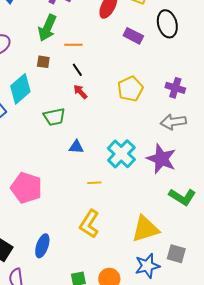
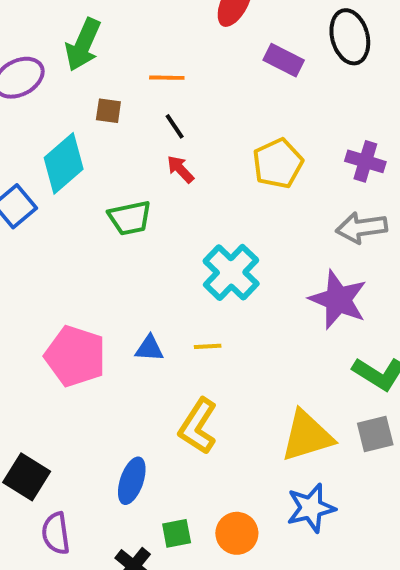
green arrow: (47, 28) -> (83, 45), moved
blue triangle: (76, 147) -> (149, 348), moved
cyan cross: (121, 154) -> (231, 272), moved
blue ellipse: (42, 246) -> (132, 481), moved
gray square: (176, 254) -> (375, 434), moved, turned -30

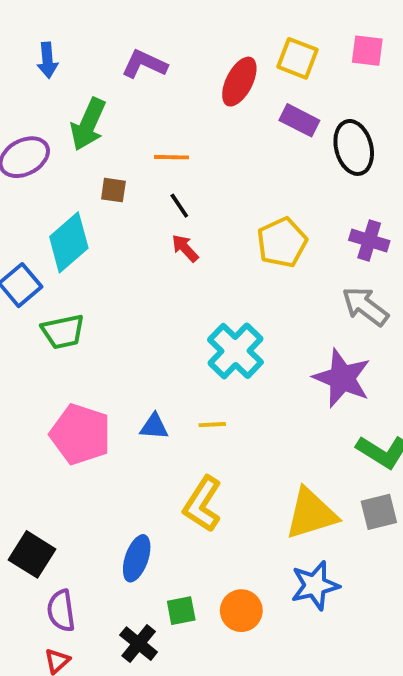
black ellipse: (350, 37) -> (354, 147), moved
purple rectangle: (284, 60) -> (299, 120), moved
green trapezoid: (130, 218) -> (63, 332), moved
gray arrow: (362, 228) -> (365, 306), turned 45

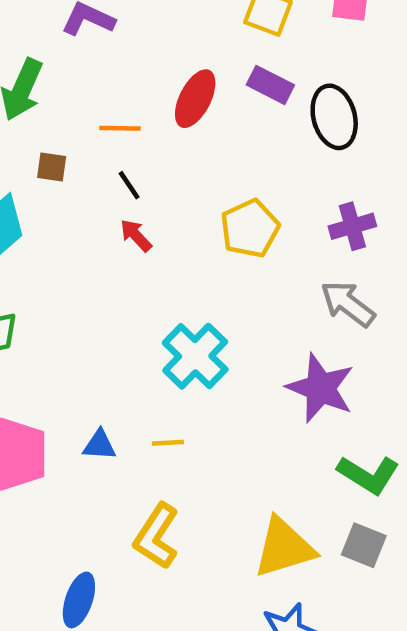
red ellipse: (239, 82) -> (195, 99), moved
purple cross: (369, 240) -> (352, 226), turned -33
gray square: (379, 512) -> (364, 545), turned 36

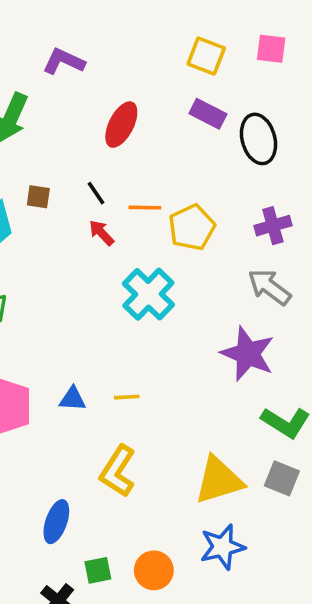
red ellipse: (195, 99) -> (121, 125), moved
orange line: (120, 128) -> (145, 208), moved
brown square: (52, 167) -> (38, 197), moved
cyan cross: (195, 356) -> (148, 294), moved

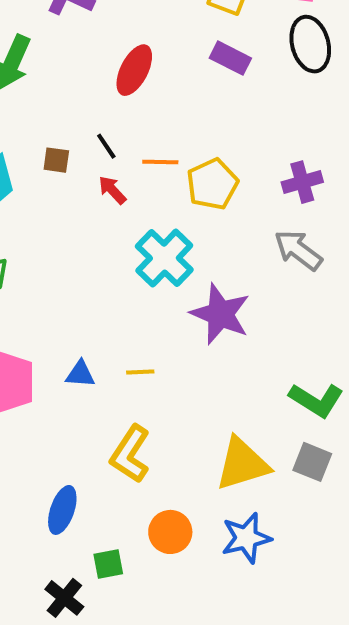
black ellipse: (259, 139) -> (310, 44), moved
brown square: (38, 197) -> (56, 160), moved
purple star: (248, 354) -> (220, 314), moved
orange circle: (154, 570) -> (170, 532), moved

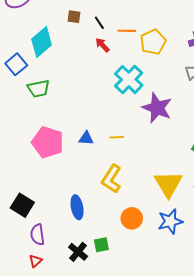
brown square: (56, 160) -> (74, 17), moved
yellow triangle: (242, 464) -> (168, 184), turned -44
blue ellipse: (62, 510) -> (77, 207), turned -30
green square: (108, 564) -> (101, 245), moved

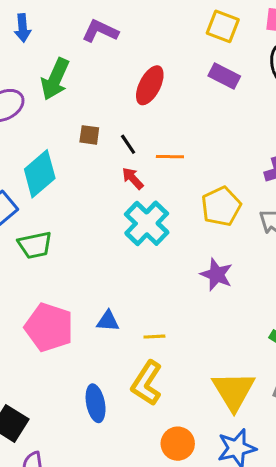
yellow pentagon: (153, 42) -> (221, 206), moved
cyan cross: (129, 80) -> (147, 223), moved
purple star: (157, 108) -> (216, 275), size x0.7
yellow line: (117, 137) -> (154, 337), moved
blue ellipse: (77, 207) -> (96, 403), moved

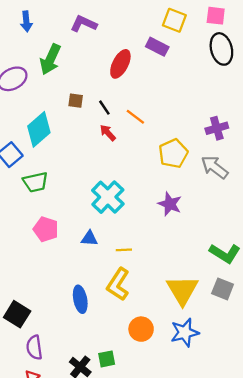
purple rectangle: (224, 76) -> (157, 47), moved
orange line: (170, 157) -> (135, 117), turned 36
cyan cross: (147, 223) -> (108, 197), moved
pink pentagon: (49, 327) -> (46, 229), moved, size x0.7

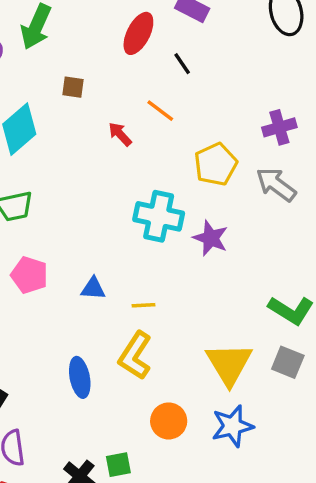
black line: (104, 108) -> (182, 64), moved
cyan cross: (108, 197) -> (159, 216), moved, turned -32

